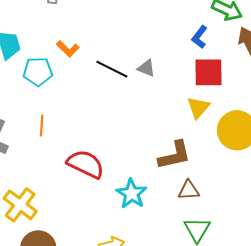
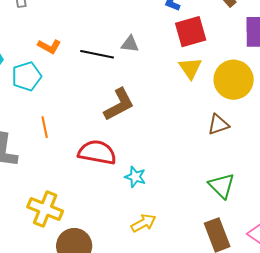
brown L-shape: (175, 155) -> (119, 104), moved
brown triangle: (189, 190) -> (218, 125), moved
cyan star: (132, 194) -> (135, 177), moved, size x0.7

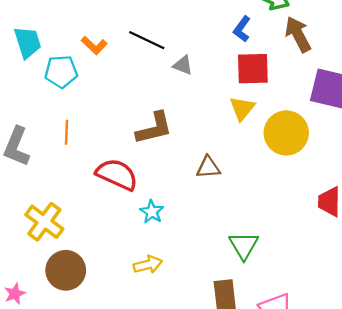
black line: (97, 54) -> (147, 40), moved
brown triangle: (218, 125) -> (208, 167), moved

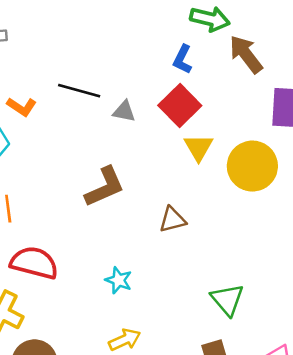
red square: (253, 69) -> (180, 106), moved, turned -33
red semicircle: (117, 174) -> (34, 263), moved

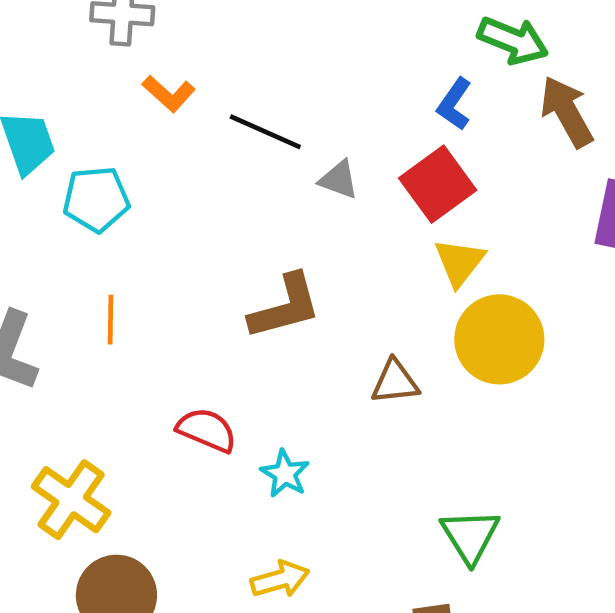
orange L-shape: (22, 107) -> (169, 94), moved
yellow circle: (252, 166) -> (499, 339), moved
red semicircle: (34, 263) -> (207, 430), moved, size x0.7

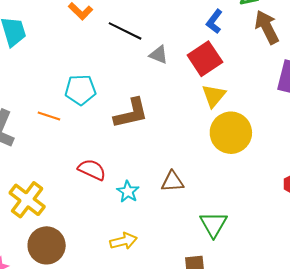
cyan pentagon: (96, 199) -> (80, 90), moved
orange line: (110, 320) -> (49, 116), turned -75
brown triangle: (395, 382) -> (172, 182), moved

